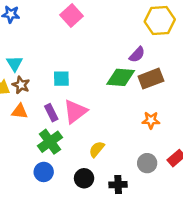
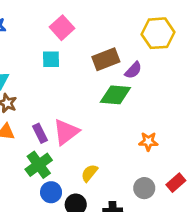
cyan square: (61, 79) -> (51, 59), moved
brown rectangle: (151, 79) -> (106, 59), moved
blue circle: (44, 172) -> (51, 192), moved

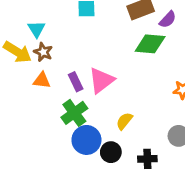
blue circle: (51, 192) -> (86, 140), size x1.4

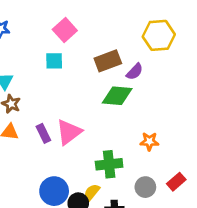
green cross: (74, 113) -> (109, 164), moved, turned 30
yellow semicircle: (124, 121) -> (92, 192), moved

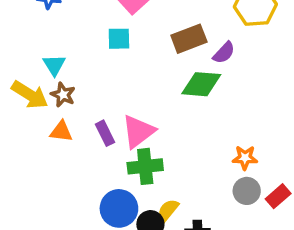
orange star: (149, 141) -> (245, 158), moved
green cross: (109, 164) -> (145, 166), moved
gray circle: (145, 187) -> (247, 191), moved

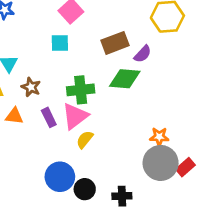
brown star: (63, 95) -> (31, 87), moved
green cross: (145, 166) -> (81, 90), moved
gray circle: (247, 191) -> (161, 163), size x1.6
yellow semicircle: (168, 210) -> (85, 140), moved

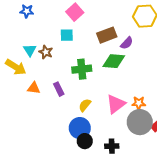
brown star: (31, 87) -> (46, 52), moved
pink triangle: (75, 116) -> (116, 104), moved
blue circle: (60, 177) -> (80, 128), moved

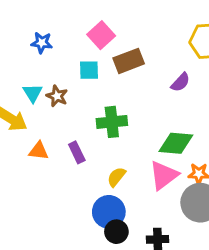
blue star: (27, 11) -> (42, 43), moved
brown rectangle: (107, 35) -> (129, 61), moved
green diamond: (114, 61) -> (176, 143), moved

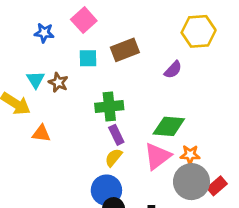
pink square: (101, 35) -> (84, 20), moved
purple rectangle: (77, 152) -> (116, 135), moved

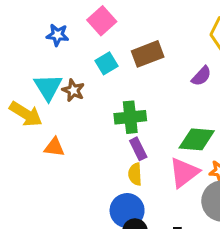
cyan square: (88, 58) -> (107, 63), turned -30
cyan triangle: (36, 80) -> (48, 87), size x1.4
yellow semicircle: (114, 158) -> (135, 174), turned -42

